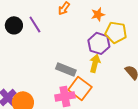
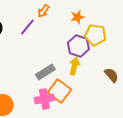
purple line: (35, 24) -> (27, 27), moved, turned 72
gray rectangle: (66, 69) -> (45, 72), turned -54

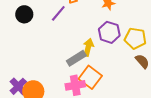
yellow pentagon: (95, 35) -> (135, 38), moved
yellow arrow: (74, 66) -> (88, 47), moved

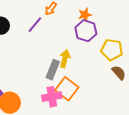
purple hexagon: (109, 32) -> (86, 31), moved
gray rectangle: (76, 58) -> (53, 70), turned -36

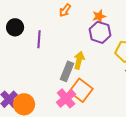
purple line: (35, 25) -> (39, 39), moved, turned -36
pink cross: (52, 97) -> (66, 98), turned -30

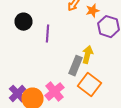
orange star: (99, 16) -> (92, 11), moved
pink cross: (66, 98) -> (54, 92), moved

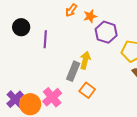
orange square: (90, 85) -> (87, 90), size x0.7

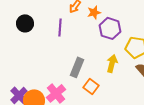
purple line: (45, 39) -> (60, 27), moved
yellow arrow: (85, 60) -> (112, 63), moved

